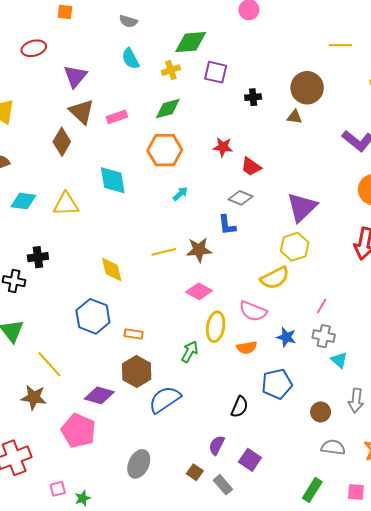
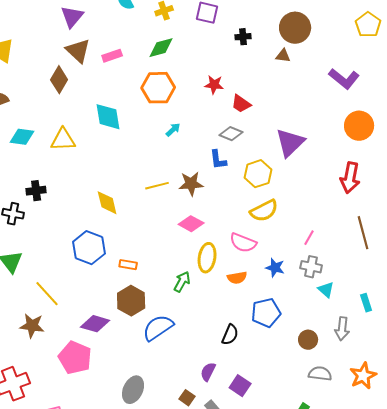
yellow hexagon: (295, 247) -> (258, 174), moved

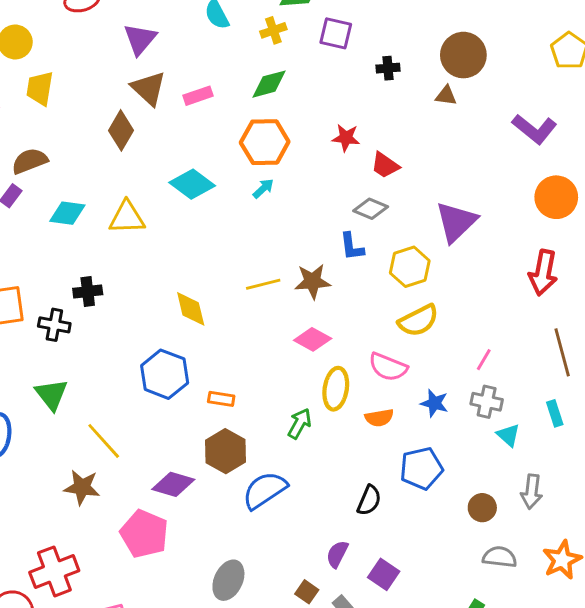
cyan diamond: (108, 117) -> (192, 184), turned -44
cyan arrow: (173, 130) -> (263, 189), moved
cyan rectangle: (366, 303) -> (555, 413), moved

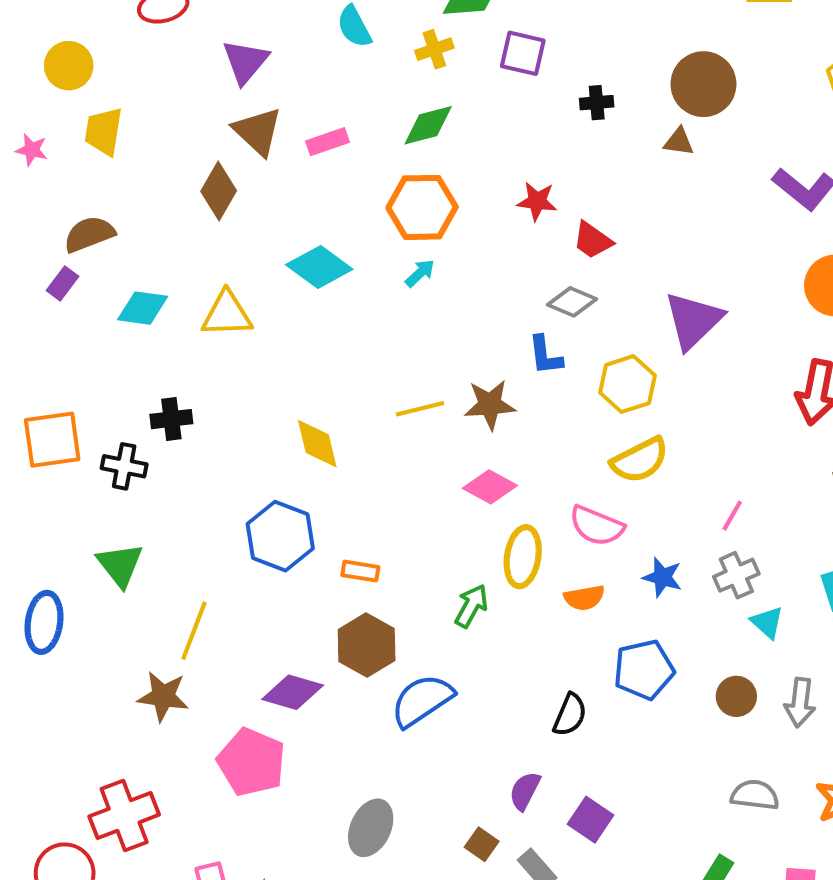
gray cross: (487, 402) -> (736, 575), turned -36
yellow line: (104, 441) -> (194, 631), turned 63
brown circle: (482, 508) -> (736, 696), moved

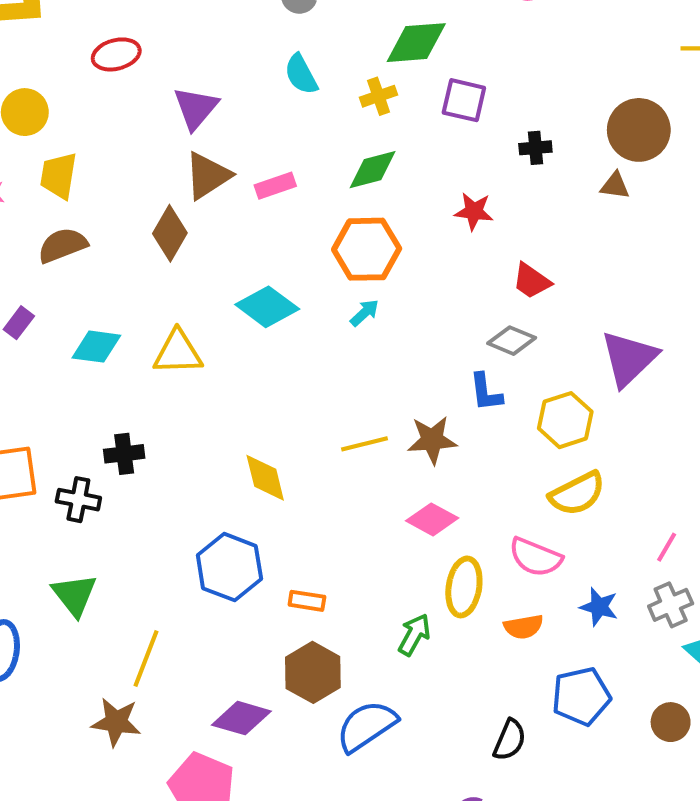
brown triangle: (258, 131) -> (208, 176), turned 44
red star: (537, 201) -> (474, 211), moved
brown semicircle: (89, 234) -> (63, 245), moved

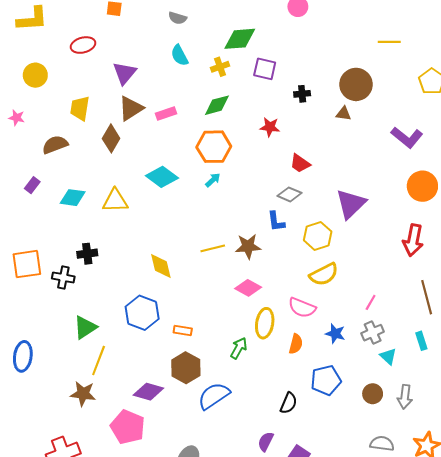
yellow trapezoid: (59, 176) -> (80, 108), moved
green triangle: (74, 595) -> (85, 327), moved, turned 35
orange semicircle: (524, 627) -> (296, 344), turned -66

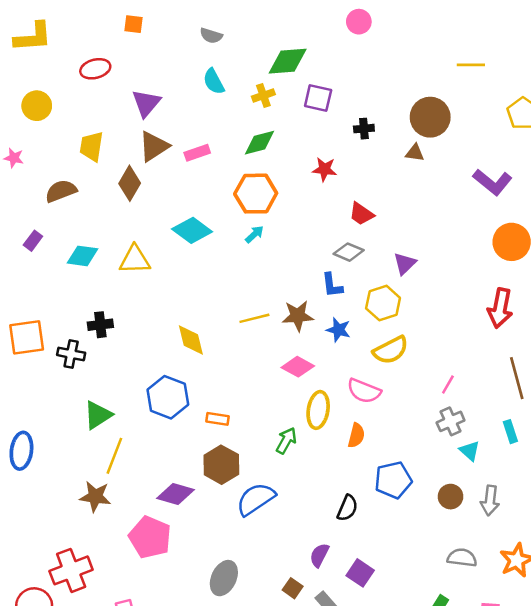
purple triangle: (351, 204) -> (405, 264), moved, size x0.6
blue star: (335, 334) -> (338, 330), moved

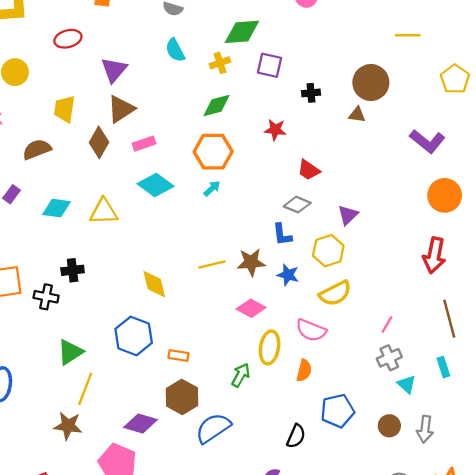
pink rectangle: (197, 153) -> (144, 144), moved

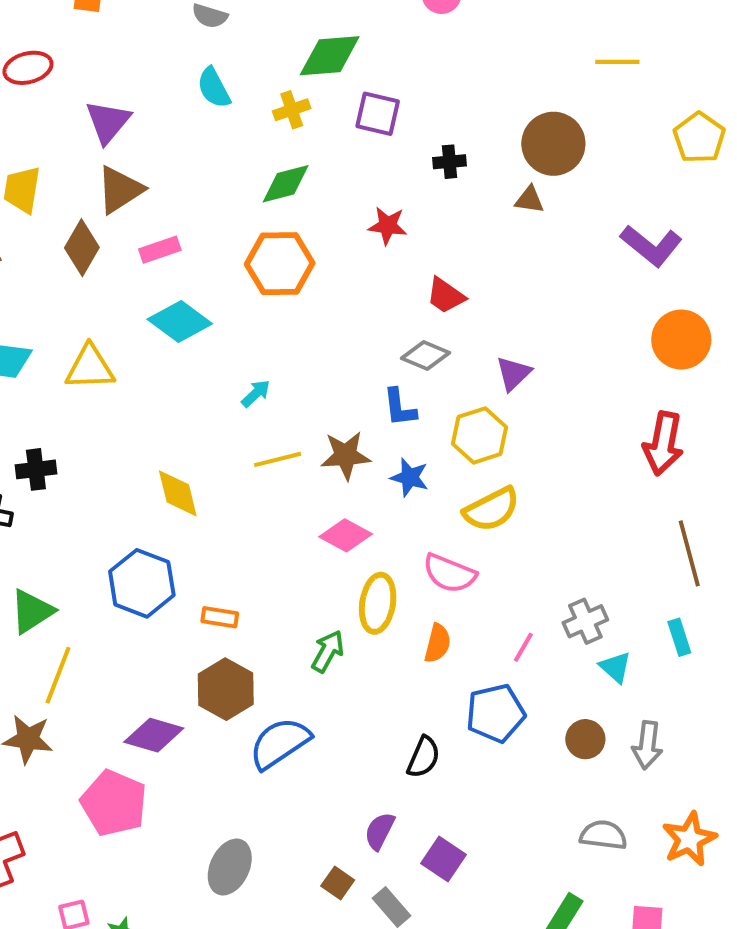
cyan arrow: (212, 188) -> (256, 393), moved
pink line: (387, 324) -> (523, 647), moved

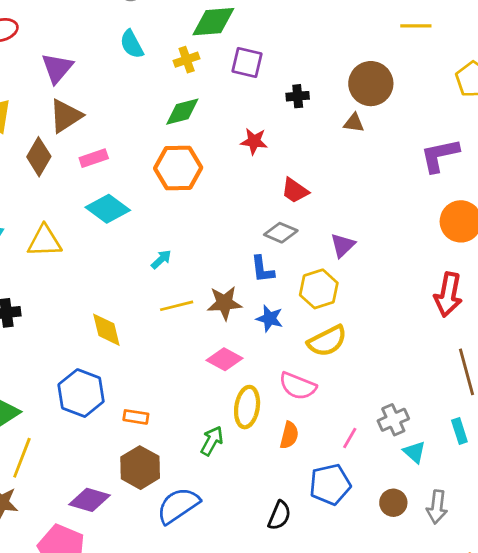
purple L-shape: (651, 246) -> (440, 155), turned 129

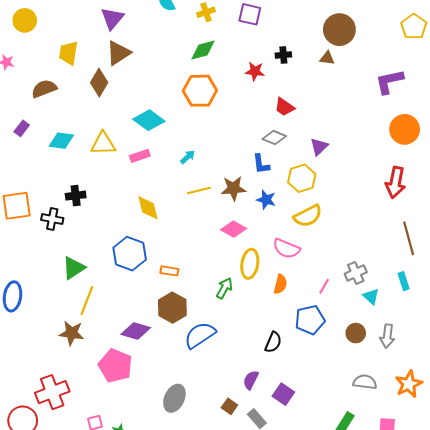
black cross: (298, 96) -> (283, 55), moved
pink rectangle: (94, 158) -> (140, 156), moved

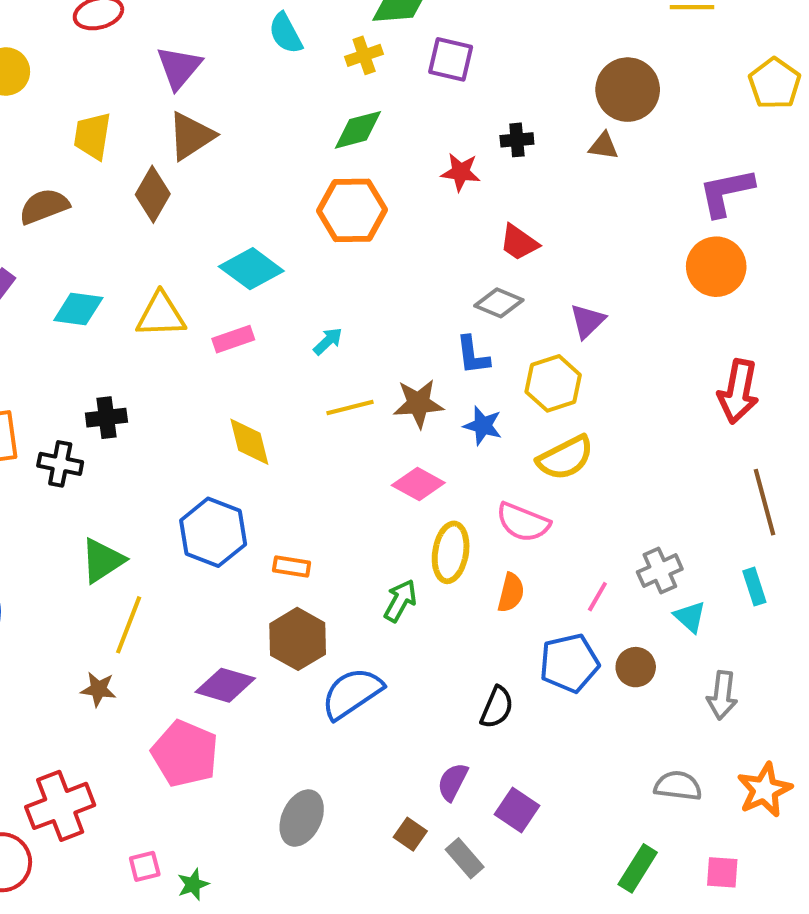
orange circle: (405, 129) -> (716, 267), moved
brown star: (72, 333) -> (98, 689), size x0.7
brown circle: (356, 333) -> (636, 667), moved

